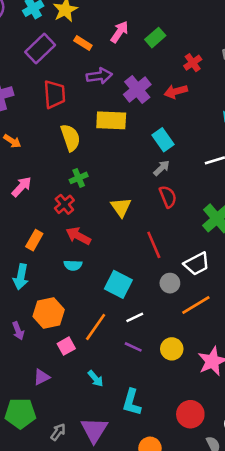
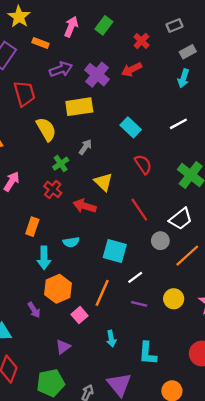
cyan rectangle: (163, 140) -> (131, 127), moved
gray arrow: (162, 168) -> (85, 147), moved
red arrow: (78, 236) -> (85, 206), moved
cyan arrow: (21, 277) -> (44, 258), moved
cyan arrow: (96, 378) -> (111, 339), turned 42

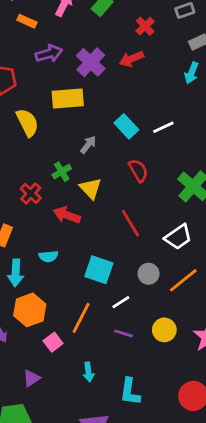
white line: (178, 124) -> (163, 127), moved
gray arrow: (85, 147) -> (88, 145), moved
green cross: (61, 164) -> (62, 172), moved
gray circle: (160, 241) -> (149, 274), moved

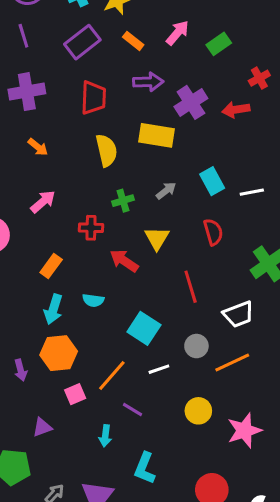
green cross: (62, 172) -> (123, 201), moved
red cross: (31, 193) -> (91, 228), turned 35
purple line: (124, 333) -> (133, 410), moved

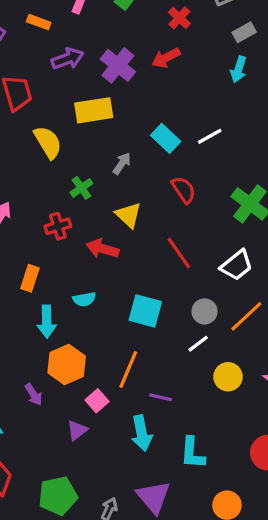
white line: (159, 369) -> (198, 344), moved
purple triangle: (42, 427) -> (77, 430), moved
cyan arrow: (105, 436) -> (142, 433), size x1.5

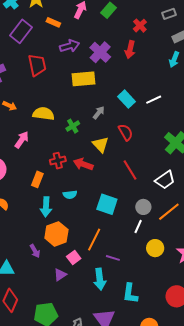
red arrow: (166, 58) -> (130, 50), turned -54
yellow semicircle: (48, 142) -> (44, 114), moved, turned -55
red semicircle: (184, 190) -> (126, 132), moved
red cross: (58, 226) -> (58, 161), moved
white line: (198, 344) -> (138, 227), turned -32

